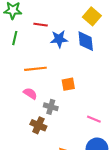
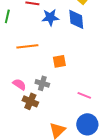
pink semicircle: (30, 93) -> (19, 84), moved

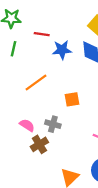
orange line: (27, 46) -> (36, 83), turned -30
brown cross: (30, 101) -> (39, 144), turned 35

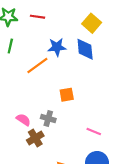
red line: (42, 34) -> (37, 17), moved
orange line: (36, 83) -> (37, 65), moved

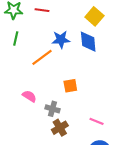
pink semicircle: (23, 120) -> (29, 96), moved
brown cross: (35, 138) -> (60, 128), moved

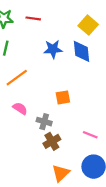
orange line: (42, 57) -> (17, 78), moved

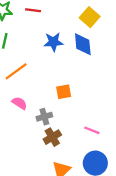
gray cross: (44, 122) -> (44, 117), turned -32

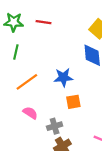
blue star: (53, 42) -> (63, 77), moved

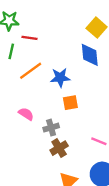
red line: (44, 22) -> (30, 38), moved
orange line: (27, 82) -> (31, 71), moved

